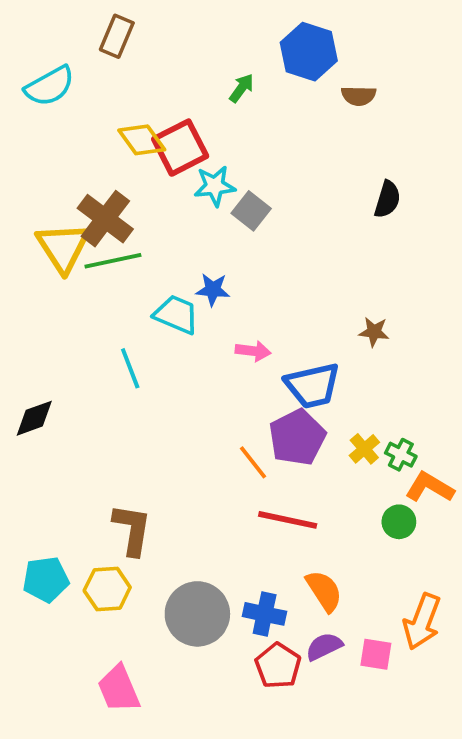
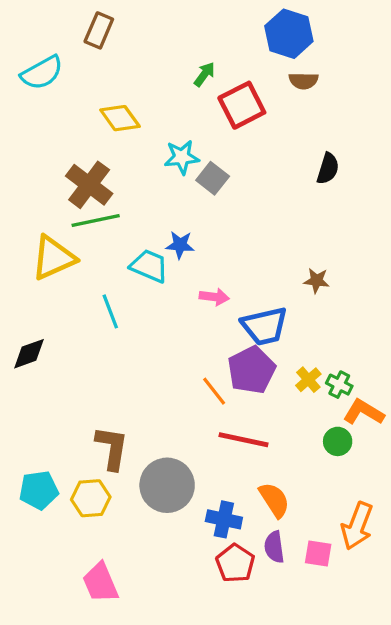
blue hexagon: (309, 52) -> (289, 34), moved
red square: (180, 148) -> (242, 105), moved
yellow triangle: (63, 247) -> (53, 258), moved, turned 39
gray circle: (197, 614) -> (167, 485), moved
purple semicircle: (324, 647) -> (274, 547), turned -72

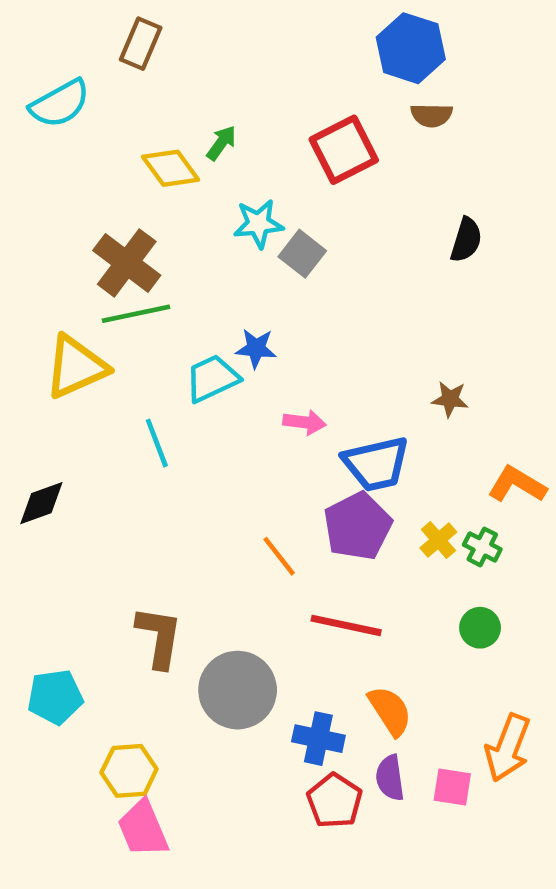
green arrow: (204, 74) -> (221, 143), moved
cyan trapezoid: (149, 266) -> (212, 378), turned -48
orange line: (214, 391) -> (279, 556), moved
orange L-shape: (364, 412) -> (517, 485), moved
yellow hexagon: (91, 498) -> (129, 771), moved

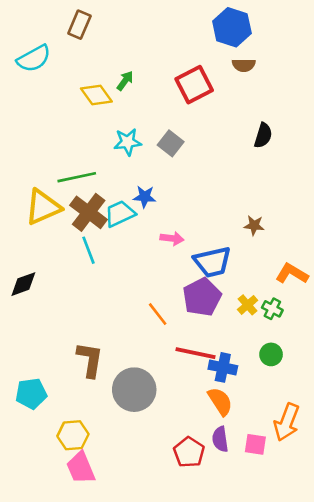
cyan star: (258, 224) -> (128, 142), moved
brown cross: (127, 263) -> (89, 212), moved
blue cross: (318, 739) -> (223, 367), moved

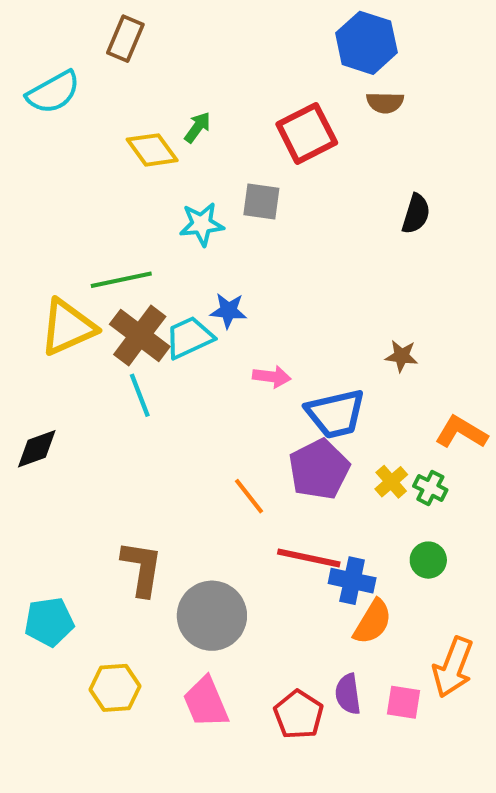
gray square: (171, 143) -> (261, 201), moved, turned -30
orange semicircle: (220, 401) -> (373, 622), moved, turned 64
pink trapezoid: (81, 468) -> (206, 702), moved

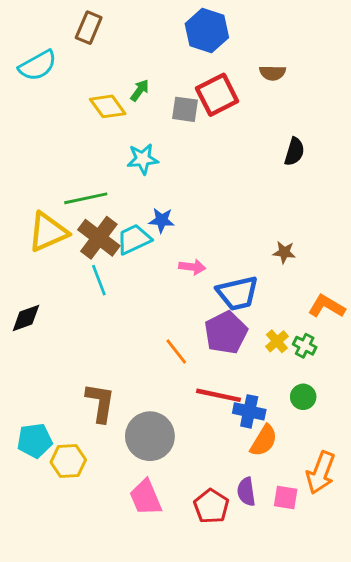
blue hexagon: (366, 43) -> (207, 31), moved
gray square: (261, 201) -> (185, 109), moved
yellow hexagon: (115, 688) -> (68, 461), moved

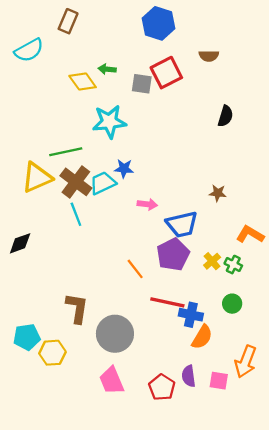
green arrow: (140, 90) -> (107, 69), turned -120
cyan star: (143, 159) -> (109, 122), size x1.4

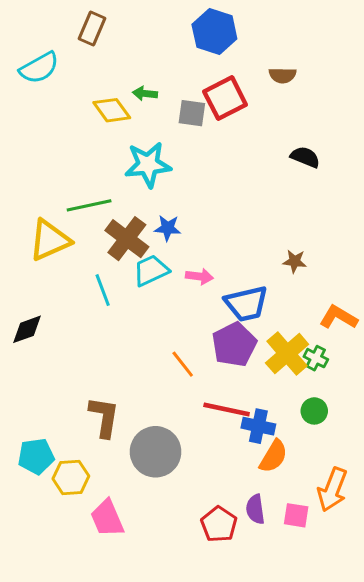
black semicircle: (225, 116) -> (305, 157), turned -85
brown cross: (76, 182) -> (127, 239), moved
cyan trapezoid: (103, 183) -> (151, 270), moved
yellow cross: (212, 261) -> (287, 354), size x1.8
pink trapezoid: (112, 381) -> (107, 518), moved

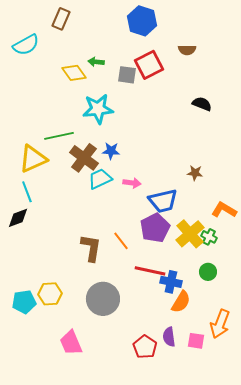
cyan line: (103, 290) -> (27, 192), moved
brown L-shape: (104, 417) -> (91, 248), moved
yellow hexagon: (71, 477) -> (50, 294), moved

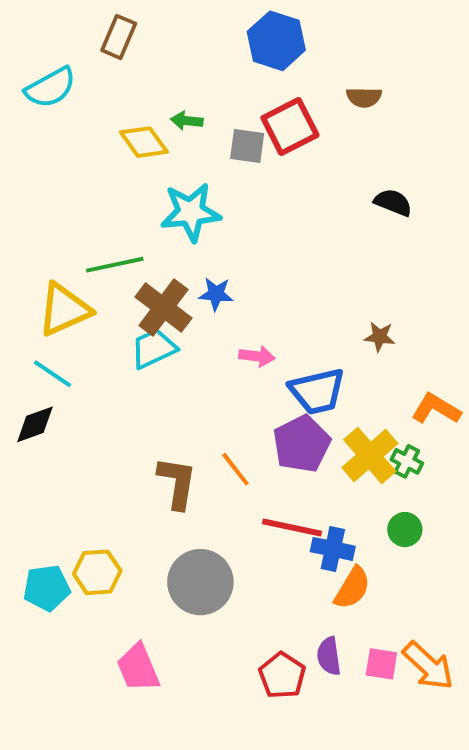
cyan trapezoid: (100, 179) -> (154, 348), moved
cyan line: (27, 192) -> (52, 374), turned -35
orange arrow: (220, 324) -> (428, 666), moved, turned -68

